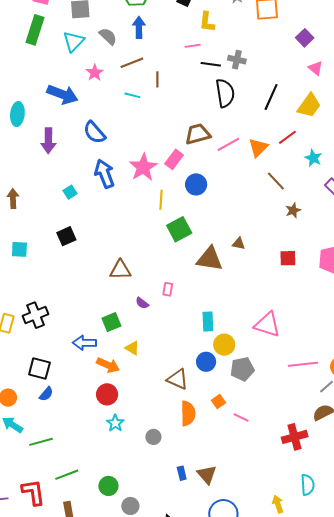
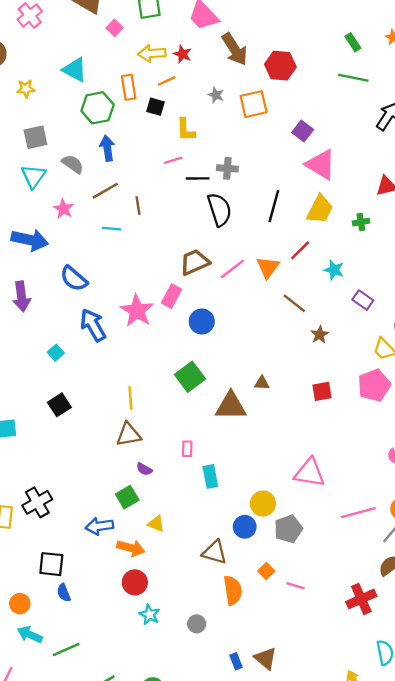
pink triangle: (316, 68) -> (321, 164), size x1.8
yellow line: (161, 200) -> (130, 398), moved
purple semicircle: (142, 303) -> (144, 469), moved
cyan rectangle: (208, 321) -> (210, 476), moved
blue semicircle: (46, 394) -> (64, 593), turned 126

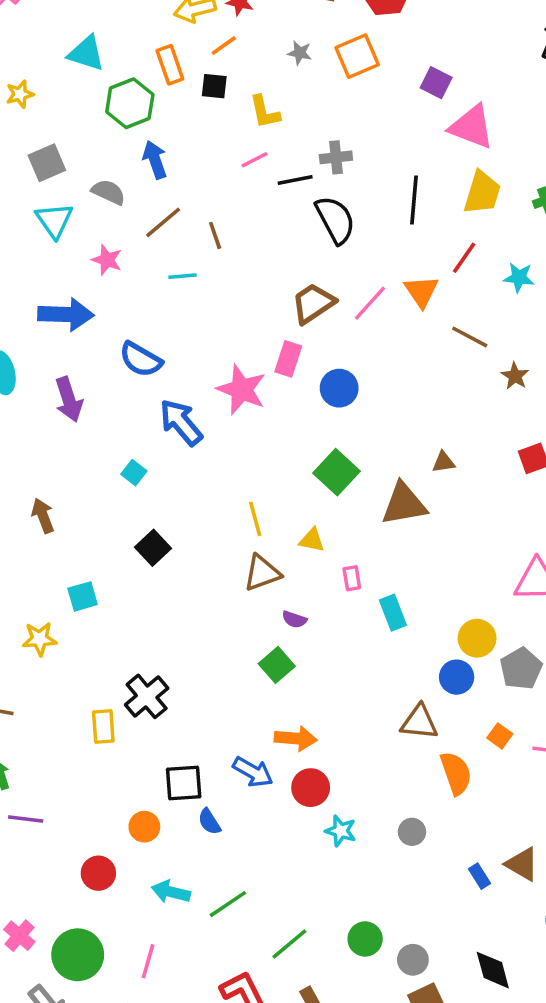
yellow triangle: (156, 524) -> (312, 540), moved
blue arrow: (99, 526) -> (253, 772), moved, turned -132
orange circle: (20, 604) -> (144, 827), moved

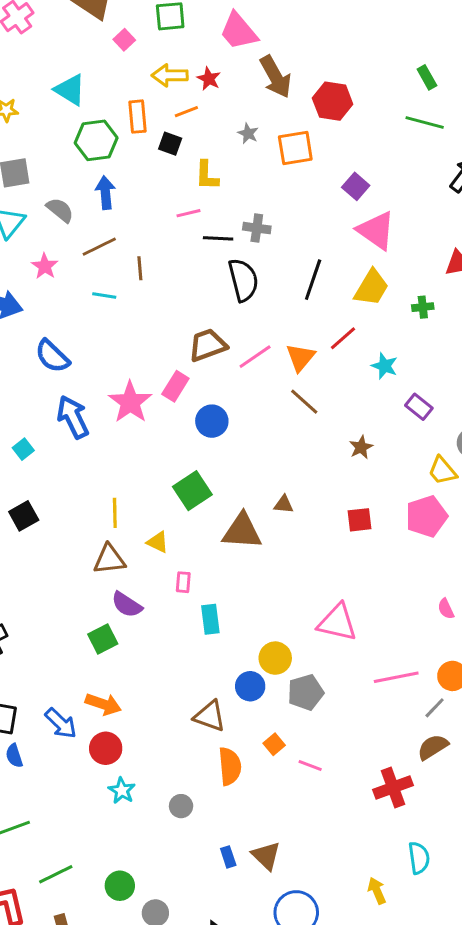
brown line: (470, 337) -> (304, 402), moved
purple semicircle: (294, 619) -> (127, 605), size x1.5

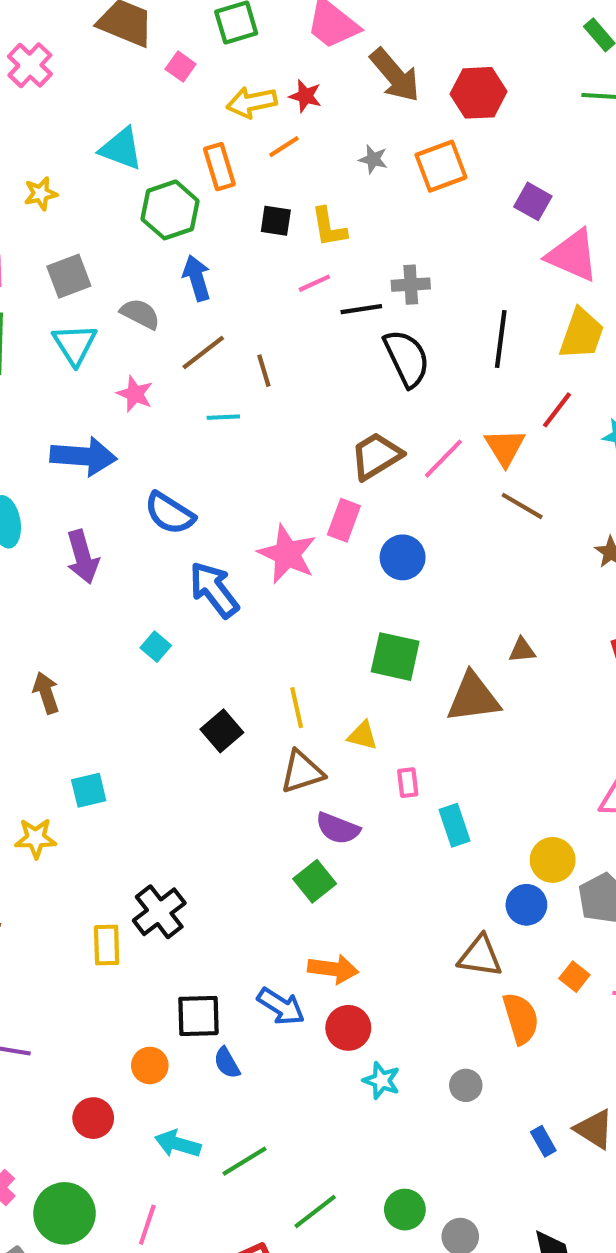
black square: (170, 144) -> (276, 221), moved
green square: (192, 491) -> (395, 657), turned -33
black square: (24, 516) -> (222, 731), moved

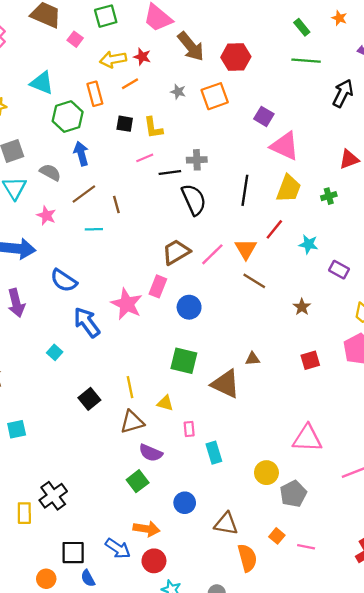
brown triangle: (473, 698) -> (226, 384), turned 32
blue circle: (526, 905) -> (185, 503), moved

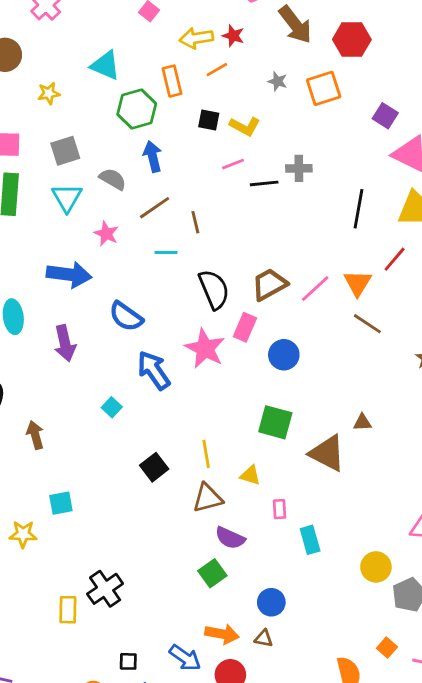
yellow L-shape: (153, 128) -> (245, 126), turned -55
black semicircle: (194, 200) -> (214, 289), moved
brown triangle: (226, 524) -> (264, 638), moved, size x0.6
black square: (73, 553) -> (128, 661), size x0.6

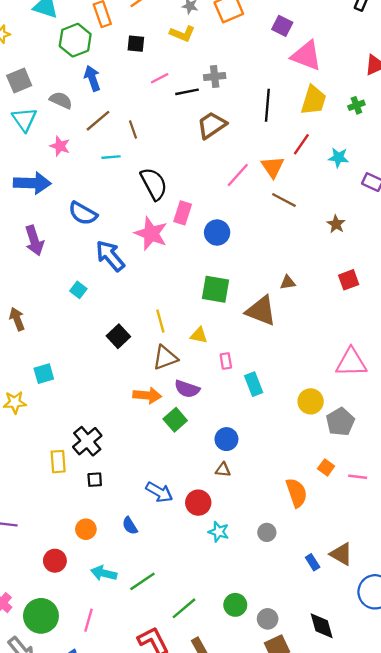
yellow L-shape: (245, 126) -> (182, 34), moved
brown trapezoid: (269, 284) -> (212, 125), moved
orange arrow: (222, 634) -> (147, 395), moved
black square: (128, 661) -> (95, 480), moved

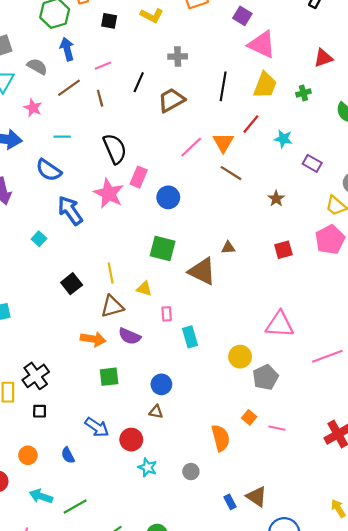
pink line: (160, 78) -> (103, 66), moved
black line: (187, 92) -> (139, 82), moved, turned -60
cyan line: (111, 157) -> (62, 137), moved
green square: (175, 420) -> (109, 377), moved, turned 30

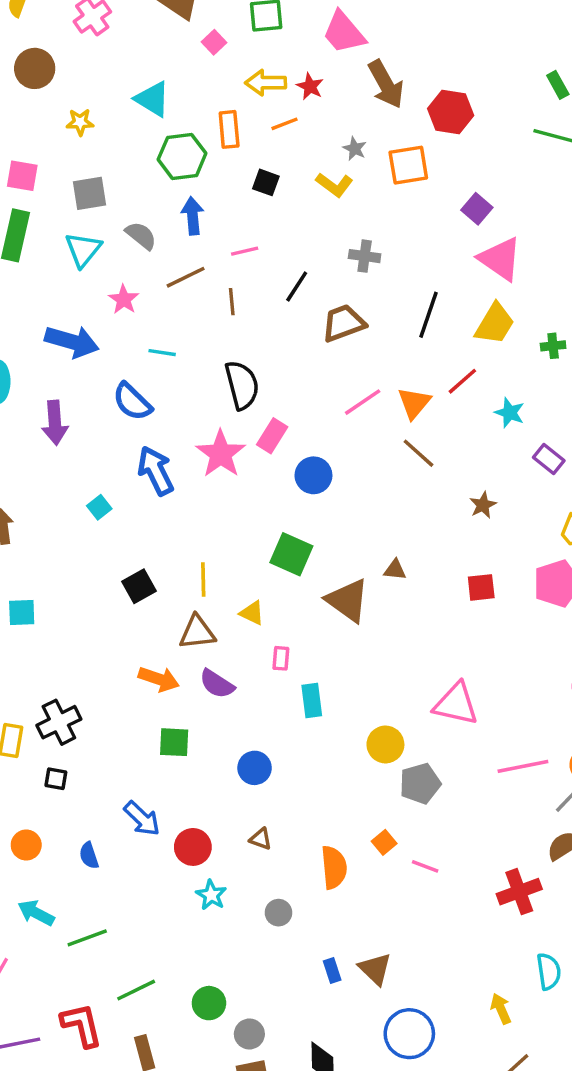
brown triangle: (156, 412) -> (261, 839), moved

